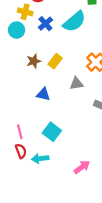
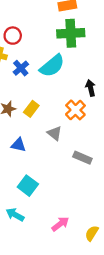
gray triangle: (77, 84) -> (55, 133), turned 48
cyan arrow: (40, 159) -> (15, 215), turned 35

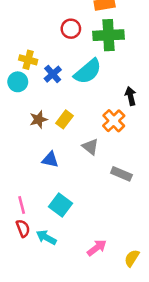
red circle: (13, 36) -> (71, 29), moved

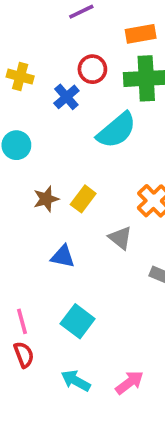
yellow cross: (28, 60) -> (20, 77), moved
blue cross: (53, 74) -> (66, 97), moved
cyan arrow: (46, 237) -> (76, 381), moved

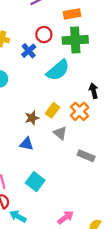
brown star: (46, 199) -> (32, 118), moved
yellow rectangle: (83, 199) -> (53, 110), moved
cyan arrow: (76, 381) -> (18, 216), moved

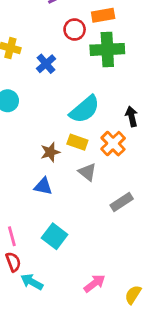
red circle: (44, 35) -> (75, 29), moved
cyan semicircle: (58, 70) -> (85, 109), moved
yellow rectangle: (53, 110) -> (77, 142), turned 72
gray rectangle: (86, 156) -> (122, 202), turned -56

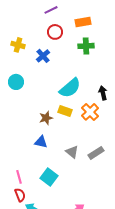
red circle: (75, 29) -> (55, 32), moved
green cross: (107, 49) -> (86, 46), size x0.7
gray triangle: (87, 172) -> (72, 152), moved

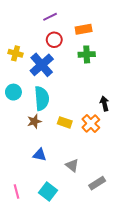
blue cross: (43, 56) -> (42, 65), size x1.6
cyan semicircle: (70, 88) -> (42, 98), moved, turned -55
brown star: (46, 118) -> (34, 121), moved
gray rectangle: (96, 153) -> (97, 183), moved

